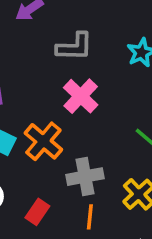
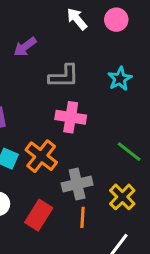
pink cross: (81, 96) -> (71, 117), turned -32
red rectangle: (37, 212) -> (39, 215), size x1.4

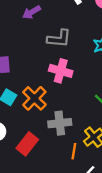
orange line: (83, 217) -> (74, 151), moved

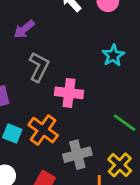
gray L-shape: (59, 38) -> (39, 67), moved, turned -60

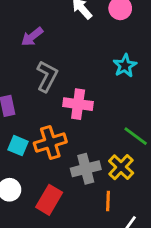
orange cross: (43, 130) -> (50, 142), turned 36
yellow cross: (120, 165) -> (121, 167), moved

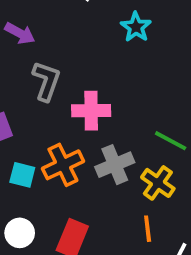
purple arrow: (32, 37) -> (20, 33), turned -105
cyan star: (125, 66) -> (136, 27), moved
gray cross: (86, 169) -> (115, 165), moved

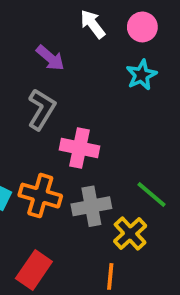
purple arrow: (20, 33) -> (50, 58), moved
orange cross: (63, 165) -> (40, 196), turned 30

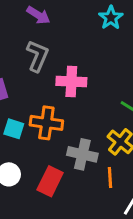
gray cross: (91, 206) -> (82, 154), moved, turned 32

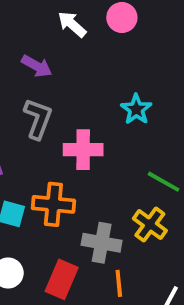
cyan star: (111, 18) -> (136, 109), moved
orange line: (110, 177) -> (119, 283), moved

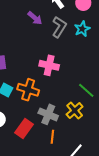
cyan star: (136, 109) -> (82, 29), moved
gray L-shape: (38, 119) -> (59, 27), moved

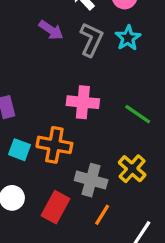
green line: (86, 90) -> (138, 114), moved
orange line: (52, 137) -> (102, 215), turned 32

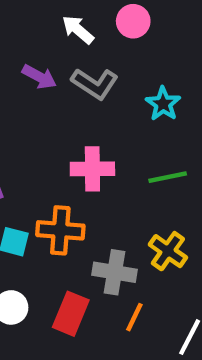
cyan star: (128, 38) -> (163, 104), moved
gray L-shape: (91, 40) -> (95, 84), turned 104
green line: (138, 114) -> (168, 177), turned -40

